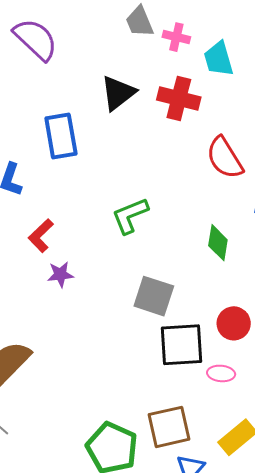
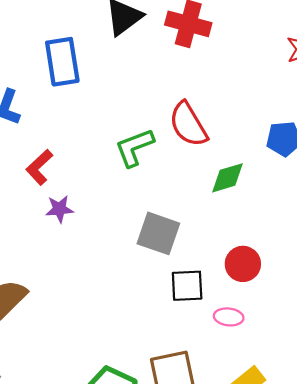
red semicircle: (225, 158) -> (188, 124), moved
green diamond: (218, 243) -> (227, 178), turned 63
black square: (182, 345) -> (187, 286), size x0.7

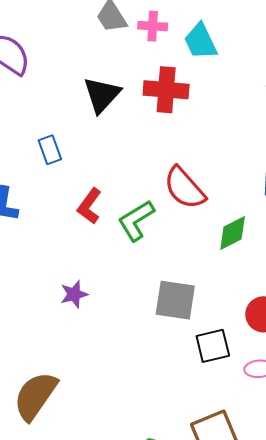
blue rectangle: (62, 62) -> (50, 150), size x0.6
red L-shape: (39, 167) -> (89, 206), moved

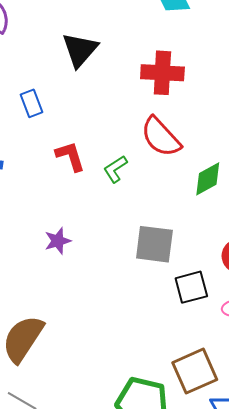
red cross: (166, 90) -> (162, 73), moved
red L-shape: (89, 206) -> (70, 156), turned 128
green L-shape: (136, 220) -> (115, 169), size x0.7

